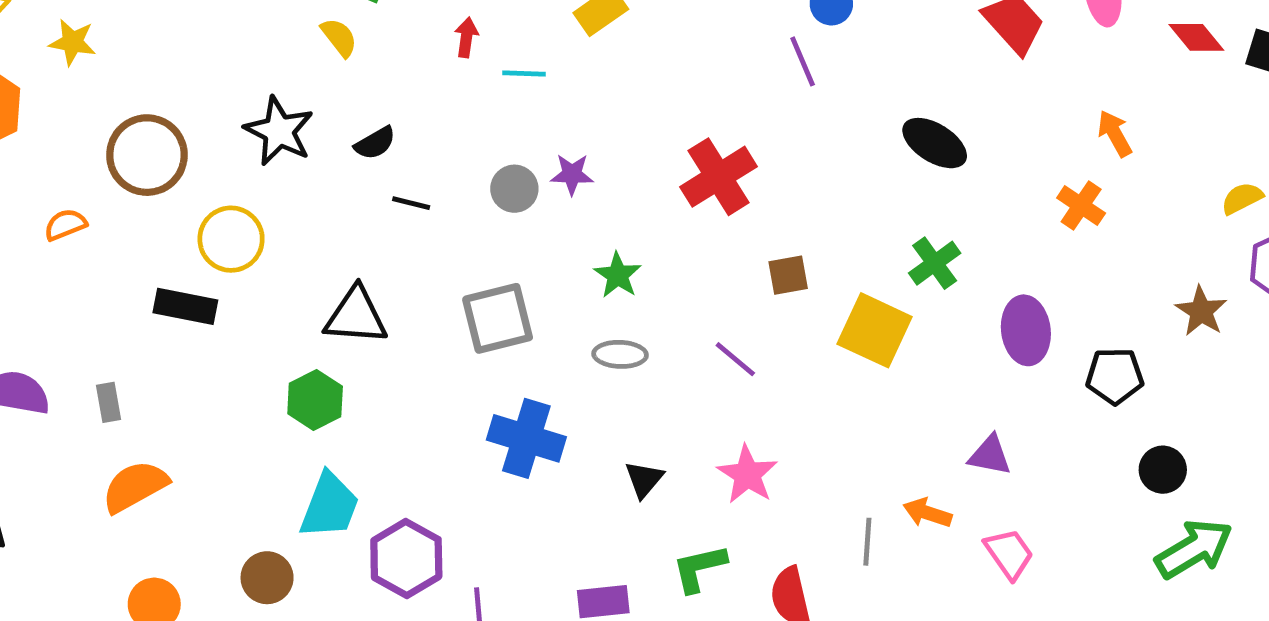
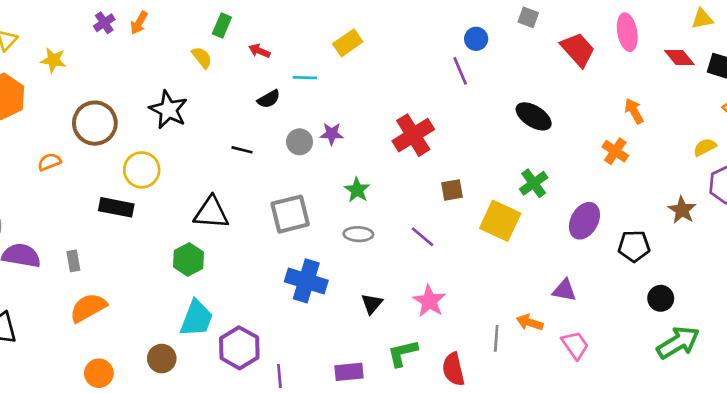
red arrow: (466, 37) -> (259, 51), moved, turned -75
black semicircle: (375, 143) -> (269, 99), moved
purple ellipse: (1026, 330) -> (584, 221), turned 36

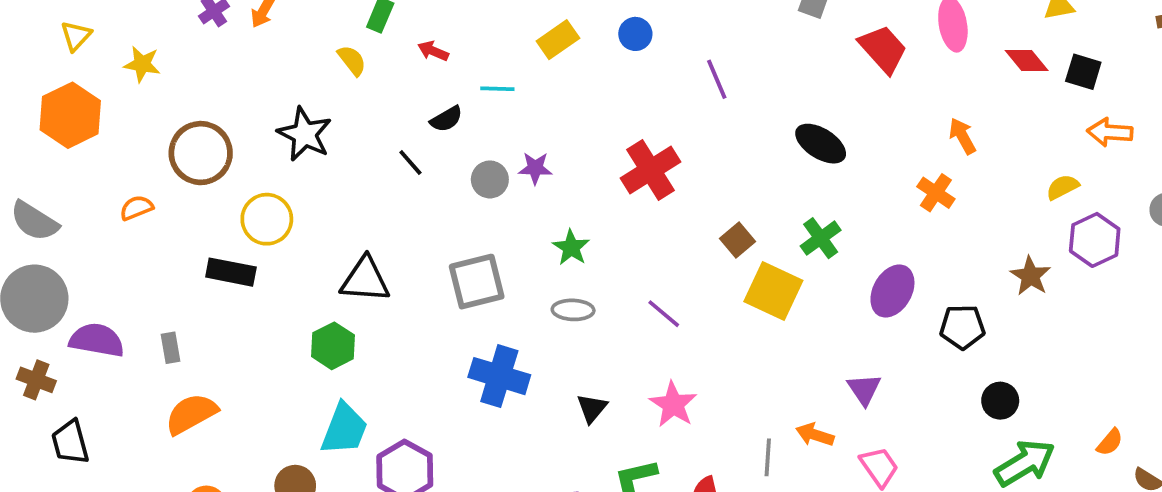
blue circle: (476, 39) -> (635, 34), moved
black line: (242, 150) -> (410, 162), moved, turned 35
brown square: (452, 190) -> (737, 240), moved, turned -30
purple triangle: (564, 290) -> (864, 389), turned 45

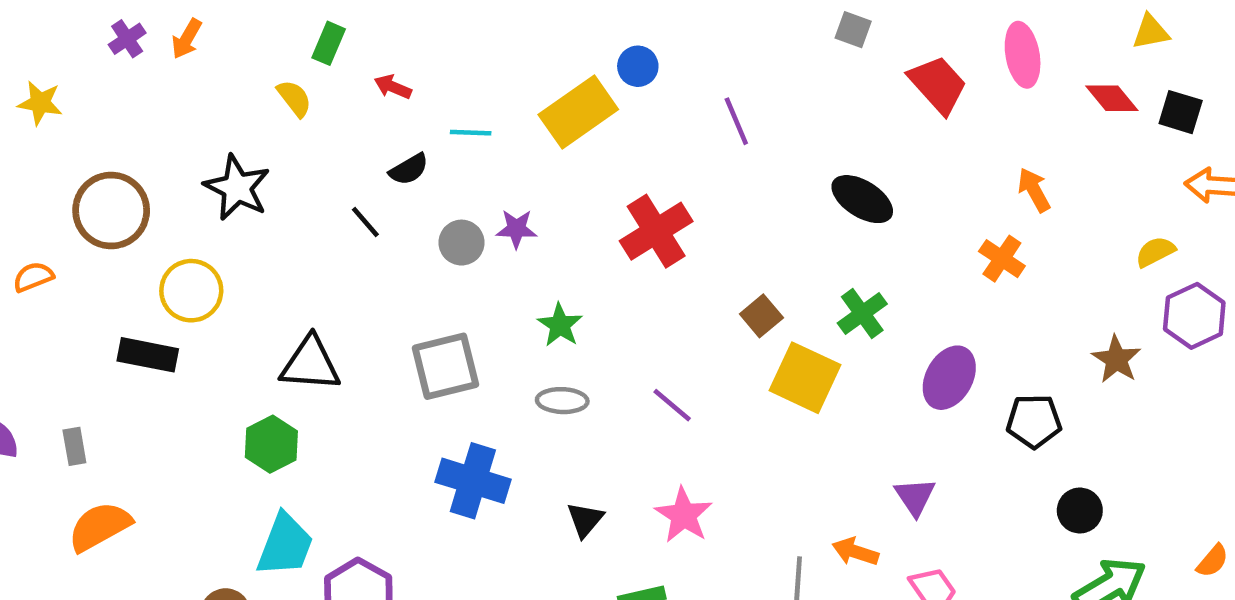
yellow rectangle: (558, 40) -> (578, 112), moved, size x1.5

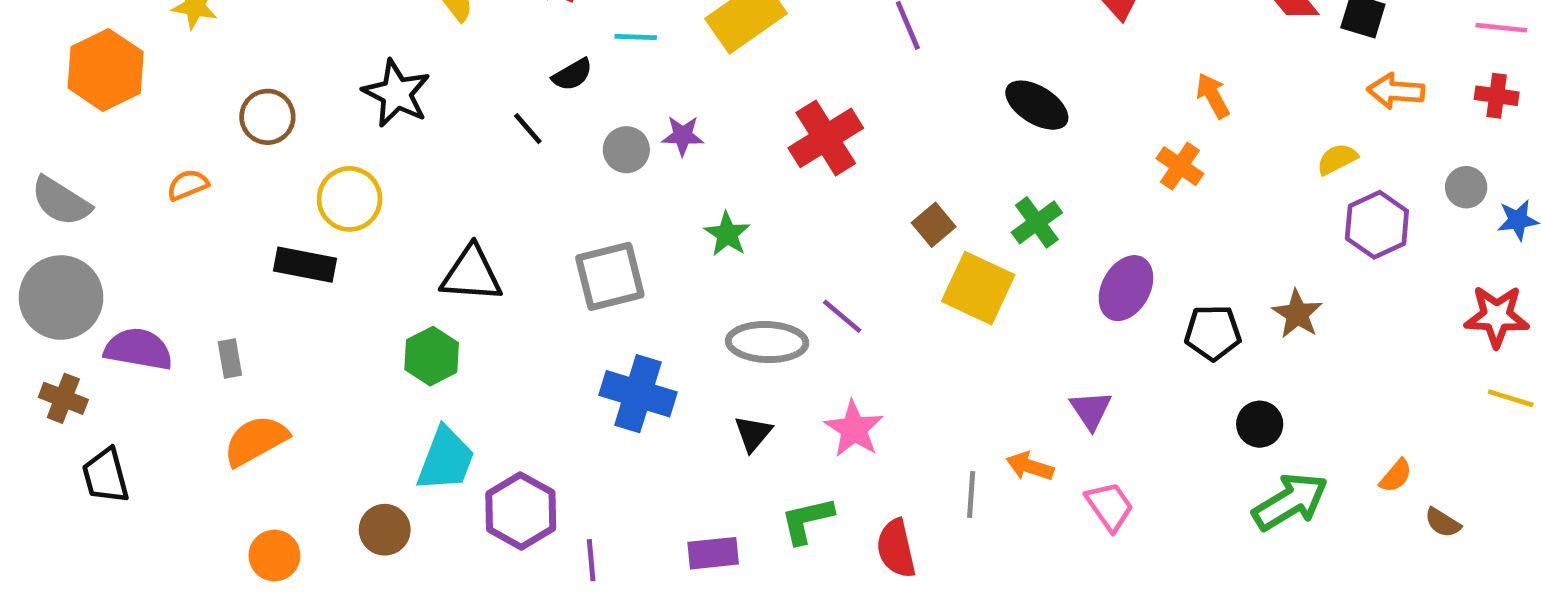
brown circle: (111, 211) -> (267, 117), size x0.7
brown star: (1116, 359) -> (1297, 314), moved
gray ellipse: (562, 401) -> (767, 342), moved, size x1.5

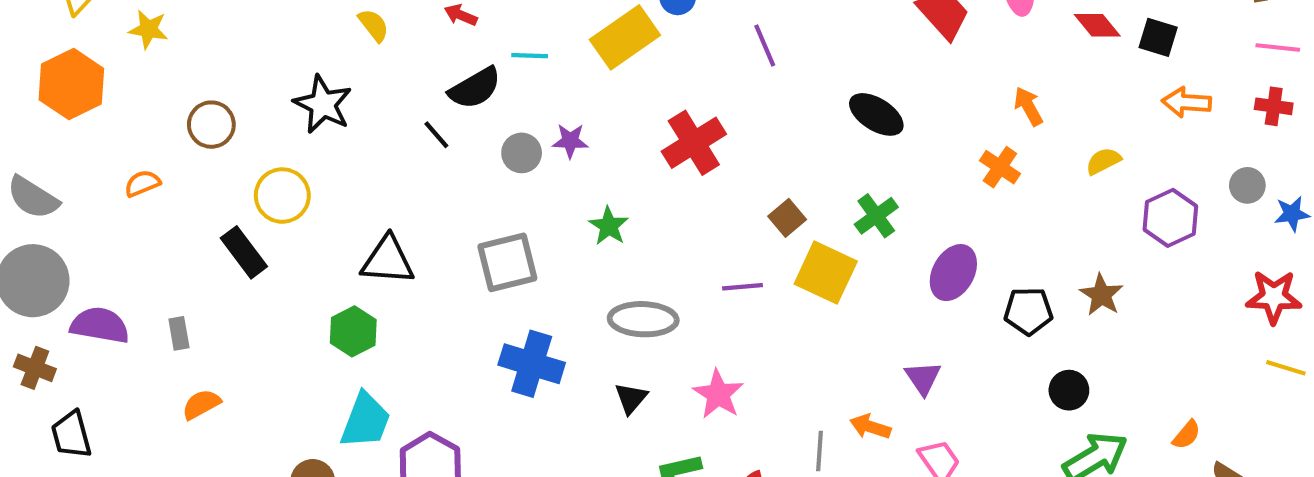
black semicircle: (572, 75) -> (475, 88), size x1.5
yellow semicircle: (1337, 159) -> (1103, 161), moved
black rectangle: (305, 265) -> (244, 252), turned 42
purple line: (842, 316) -> (743, 287), moved, turned -45
orange semicircle: (256, 441) -> (201, 404), size x0.7

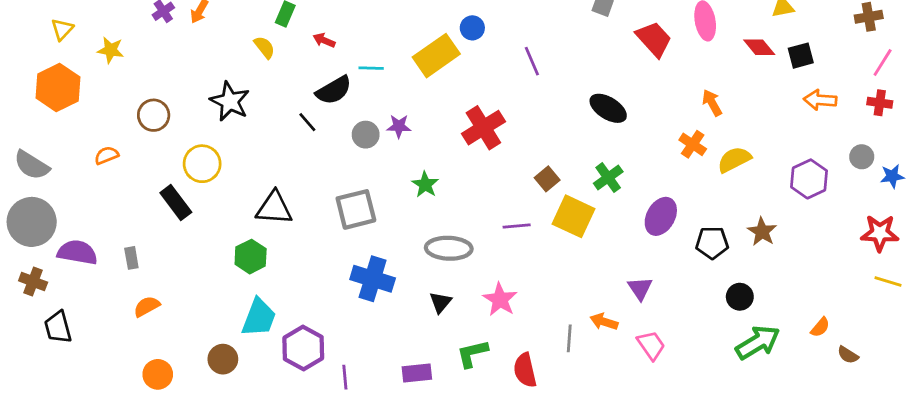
black square: (1158, 37) -> (801, 56), turned -32
pink line: (1278, 48) -> (883, 63), turned -64
yellow semicircle: (1103, 161) -> (734, 160), moved, size x1.4

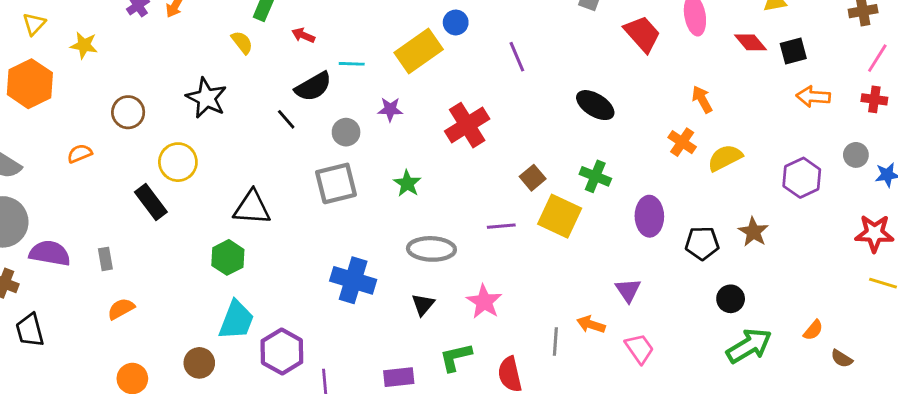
purple star: (399, 126) -> (390, 109), moved
green cross: (608, 178) -> (595, 176), turned -32
gray square: (356, 209) -> (336, 183), moved
purple ellipse: (661, 216) -> (649, 216), turned -30

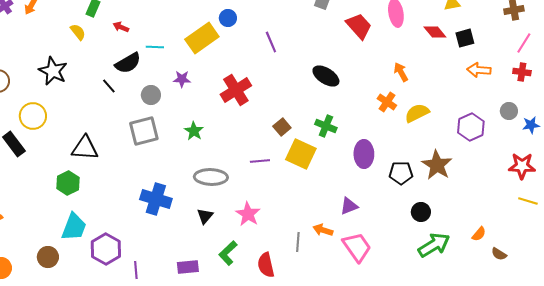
brown star: (753, 232) -> (437, 165), size x1.4
purple triangle: (628, 290) -> (349, 206), turned 42
pink trapezoid: (639, 349) -> (357, 247), size x1.4
green L-shape: (456, 357) -> (228, 253), turned -30

